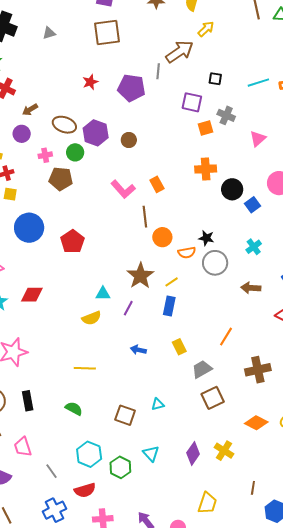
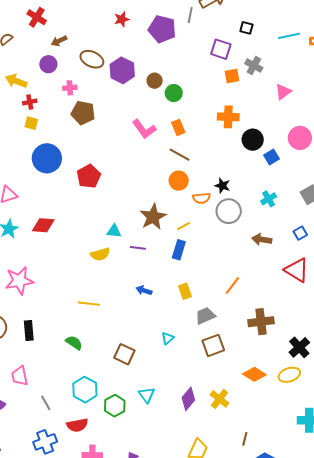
green circle: (75, 152) -> (174, 93), moved
brown line: (145, 217) -> (179, 155), moved, turned -60
purple line: (128, 308) -> (138, 248), turned 63
cyan triangle: (158, 404) -> (168, 338), moved, turned -32

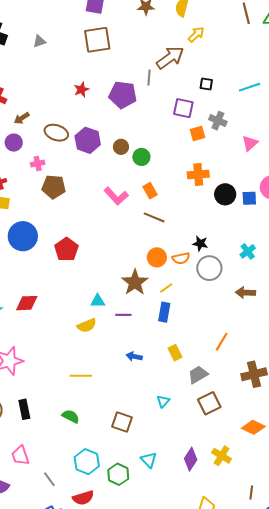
blue square: (272, 157) -> (249, 198), moved, turned 35
orange circle: (179, 181) -> (157, 257), moved

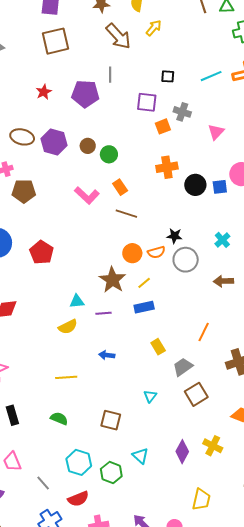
brown arrow: (170, 58) -> (118, 36), moved, turned 88
blue rectangle: (164, 312) -> (144, 307), turned 72
blue arrow: (134, 356) -> (107, 355), moved

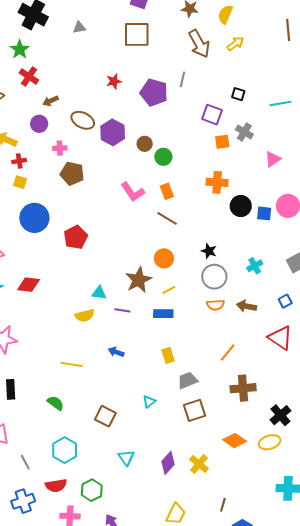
orange semicircle: (156, 252) -> (215, 305), moved
orange line: (204, 332) -> (228, 352), moved
green hexagon: (111, 472) -> (92, 490), moved

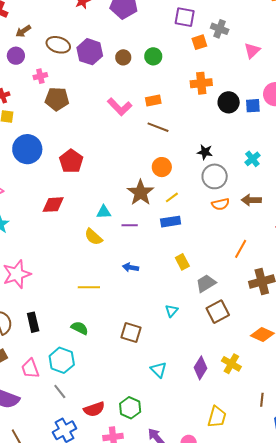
green circle: (163, 157) -> (153, 56), moved
orange rectangle: (167, 191) -> (153, 100), turned -70
red diamond: (29, 285) -> (53, 205), moved
yellow semicircle: (85, 316) -> (93, 237), turned 66
cyan hexagon: (65, 450) -> (62, 360), moved

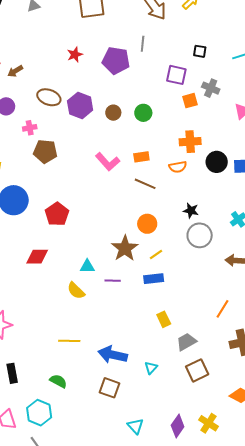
brown arrow: (23, 31) -> (15, 71), moved
orange semicircle: (220, 204) -> (178, 167), moved
blue arrow: (131, 267) -> (113, 355), moved, size x1.8

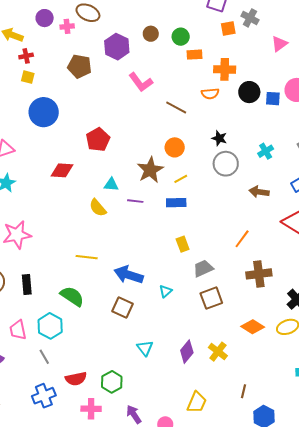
purple hexagon: (80, 105) -> (117, 47), moved
pink cross: (30, 128) -> (67, 26), moved
orange rectangle: (141, 157) -> (195, 55), moved
red pentagon: (57, 214) -> (98, 140), moved
green semicircle: (58, 381) -> (72, 296), size x1.4

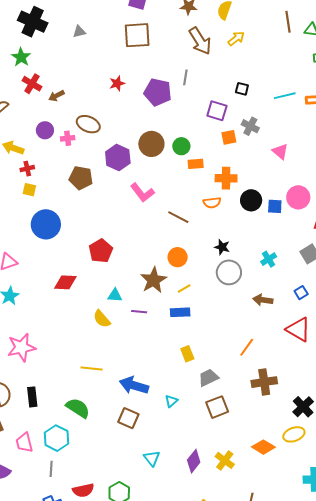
brown circle: (151, 34) -> (151, 144), size x1.6
pink triangle: (279, 44) -> (280, 152), turned -42
orange diamond: (253, 327) -> (263, 447), moved
gray line: (44, 357) -> (51, 469), turned 35

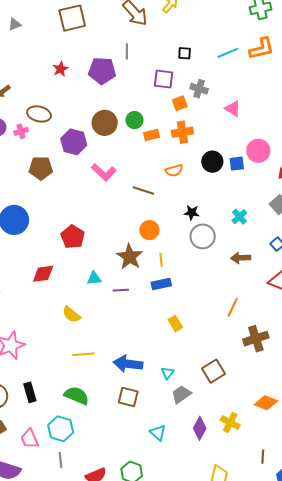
orange cross: (226, 178) -> (182, 132), moved
yellow line: (184, 288) -> (161, 260), turned -56
yellow semicircle: (102, 319) -> (71, 314), moved
gray trapezoid: (208, 378) -> (181, 394), moved

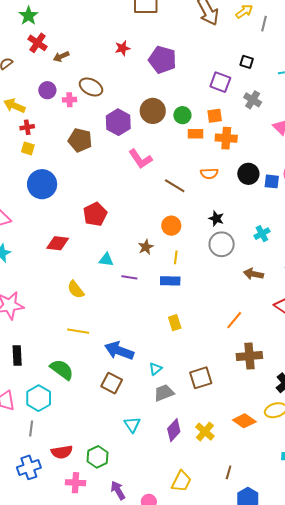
gray line: (127, 51) -> (264, 24), moved
orange square: (180, 103) -> (215, 116), moved
brown star: (130, 257) -> (146, 247), size x0.6

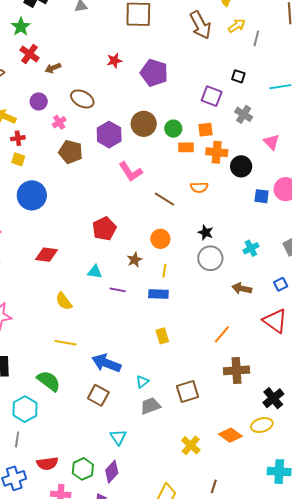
pink cross: (69, 100) -> (59, 122), moved, turned -32
black circle: (248, 174) -> (241, 166), moved
red pentagon: (95, 214) -> (104, 229), moved
purple diamond: (174, 430) -> (112, 472), moved

